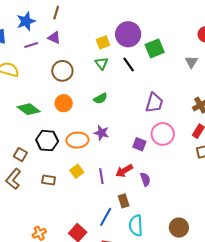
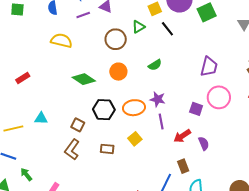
green triangle: (102, 63) -> (138, 27), moved, turned 40
black line: (129, 65) -> (167, 29), moved
purple line: (101, 176) -> (161, 122), moved

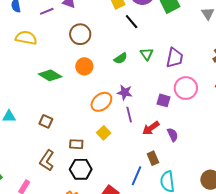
green triangle: (138, 27) -> (147, 54), moved, turned -32
orange ellipse: (134, 108) -> (101, 102), turned -30
black hexagon: (104, 110) -> (81, 169), moved
brown L-shape: (72, 150) -> (47, 160), moved

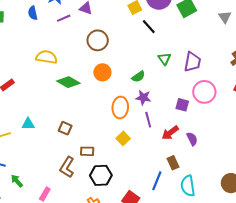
yellow semicircle: (26, 38) -> (47, 57), moved
green semicircle: (121, 58) -> (138, 77), moved
orange ellipse: (101, 102) -> (120, 107), turned -45
brown rectangle: (76, 144) -> (87, 151), moved

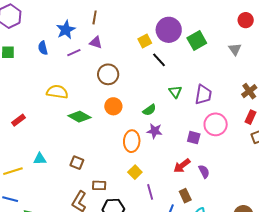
purple line: (148, 120) -> (150, 192), moved

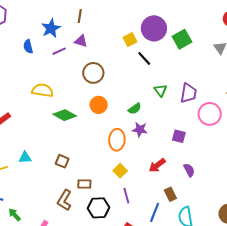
pink circle: (216, 124) -> (210, 114), moved
red arrow: (182, 166) -> (157, 165), moved
purple line: (150, 192) -> (126, 196), moved

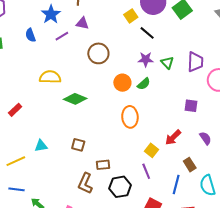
orange circle: (99, 105) -> (122, 83), moved
purple star: (140, 130) -> (146, 59), moved
yellow square: (120, 171) -> (152, 150), moved

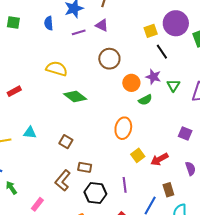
orange circle: (122, 83) -> (131, 83), moved
yellow square: (152, 150) -> (138, 155), moved

